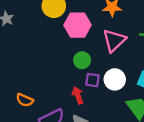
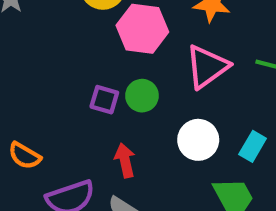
purple square: (92, 80) -> (104, 100), moved

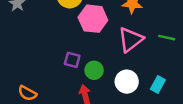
green circle: (142, 96) -> (94, 70), moved

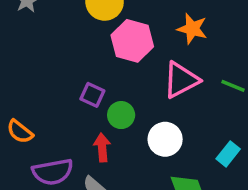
cyan rectangle: (158, 85) -> (228, 154), moved

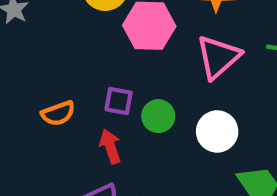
orange semicircle: (20, 132) -> (58, 113), moved, turned -44
red arrow: (102, 147) -> (110, 146), moved

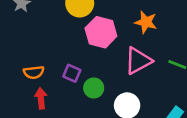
red arrow: (110, 146) -> (41, 98), moved

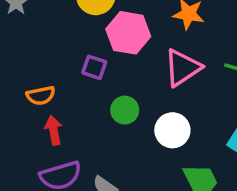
purple square: (72, 73) -> (94, 67), moved

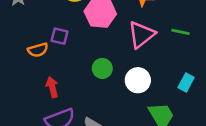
purple square: (94, 67) -> (59, 36), moved
orange semicircle: (41, 95) -> (38, 50), moved

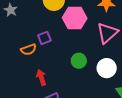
purple square: (59, 36) -> (44, 38), turned -32

